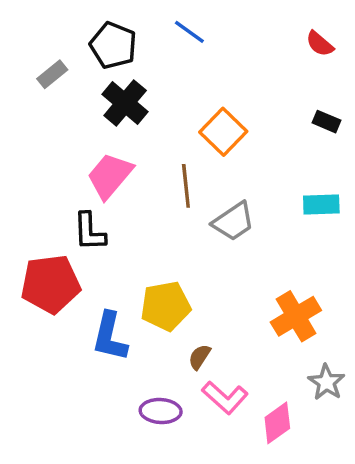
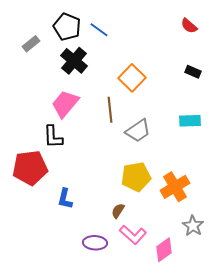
blue line: (189, 32) -> (99, 30), moved
yellow pentagon: (166, 306) -> (136, 177), moved
blue L-shape: (110, 337) -> (65, 199), size x0.7

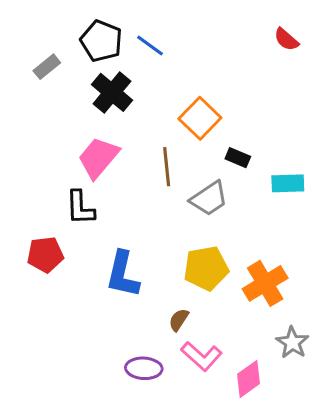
black rectangle: (193, 72) -> (238, 158), moved
red pentagon: (30, 168) -> (45, 255), size x0.7
blue L-shape: (65, 199) -> (123, 274), moved, size x1.5

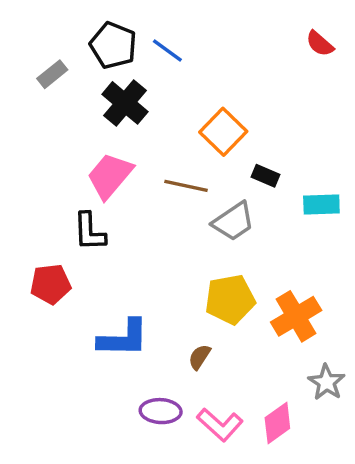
brown line: (167, 167) -> (186, 186), turned -72
blue L-shape: (123, 274) -> (123, 338), moved, turned -102
pink L-shape: (201, 356) -> (220, 425), moved

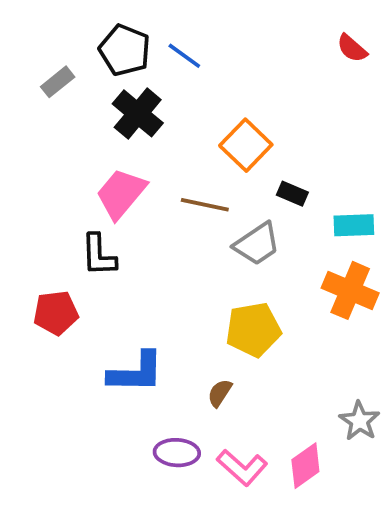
orange cross: (296, 316) -> (350, 290), moved, turned -36

